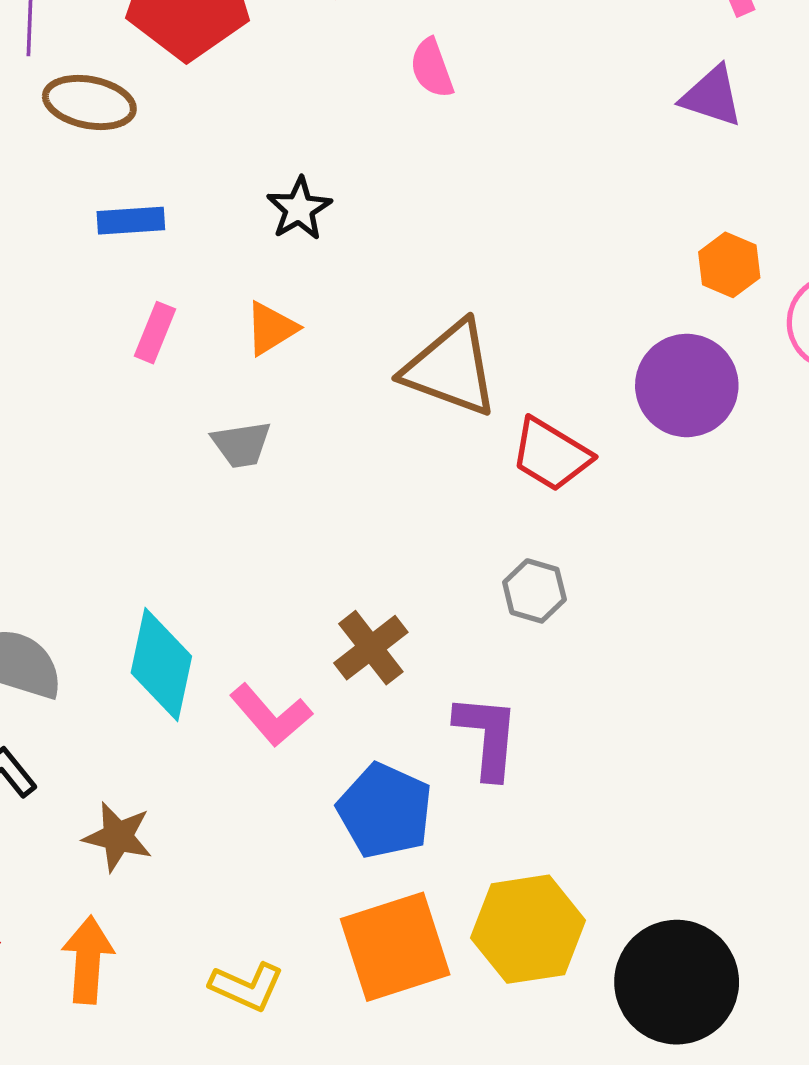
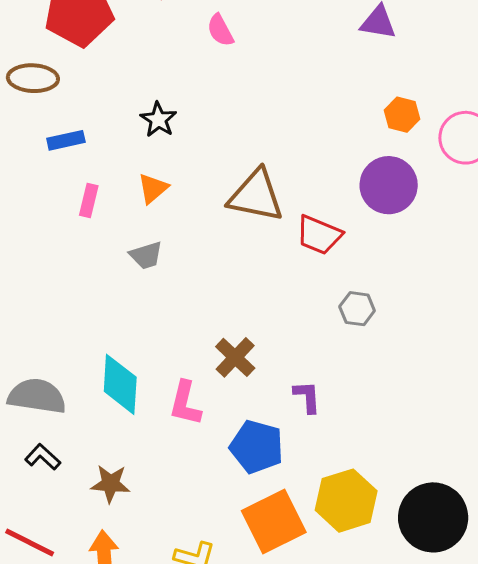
gray hexagon: (534, 591) -> (357, 309), moved
pink L-shape: (271, 715) -> (185, 403), turned 63
purple L-shape: (487, 736) -> (307, 397), size x0.7

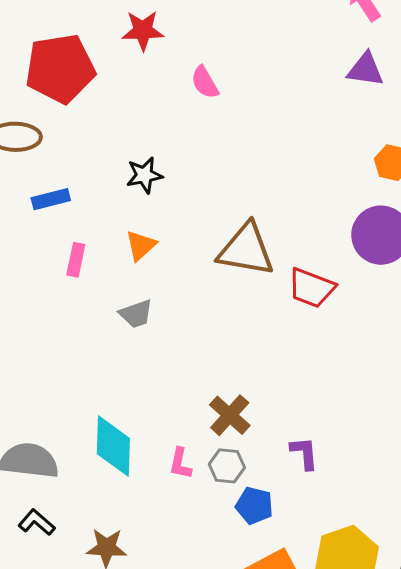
black star: (158, 120) -> (144, 175), turned 30
gray hexagon: (357, 309) -> (227, 466), moved
pink L-shape: (185, 403) -> (180, 463), size x0.7
blue pentagon: (257, 447) -> (254, 506), size x0.7

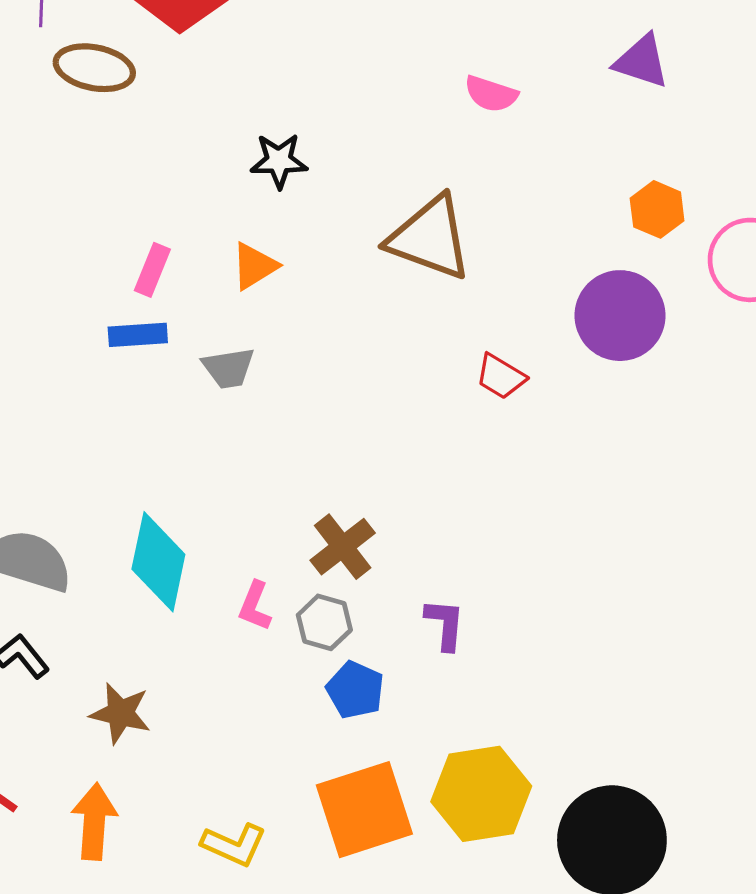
pink semicircle: (205, 82) -> (491, 94), moved, turned -52
blue rectangle: (51, 199) -> (138, 335), moved
brown triangle: (246, 250) -> (430, 238), moved
red trapezoid: (311, 288) -> (501, 377), size x0.7

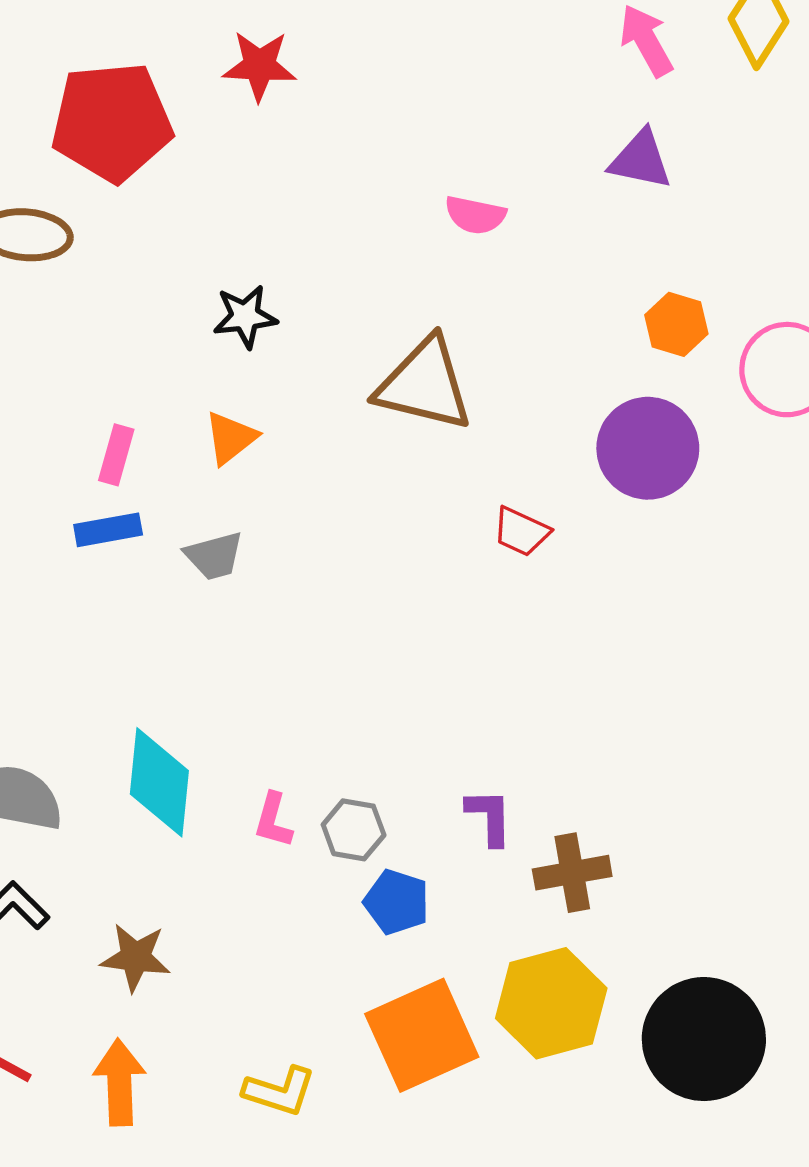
brown cross: (343, 547) -> (572, 873), moved, turned 34

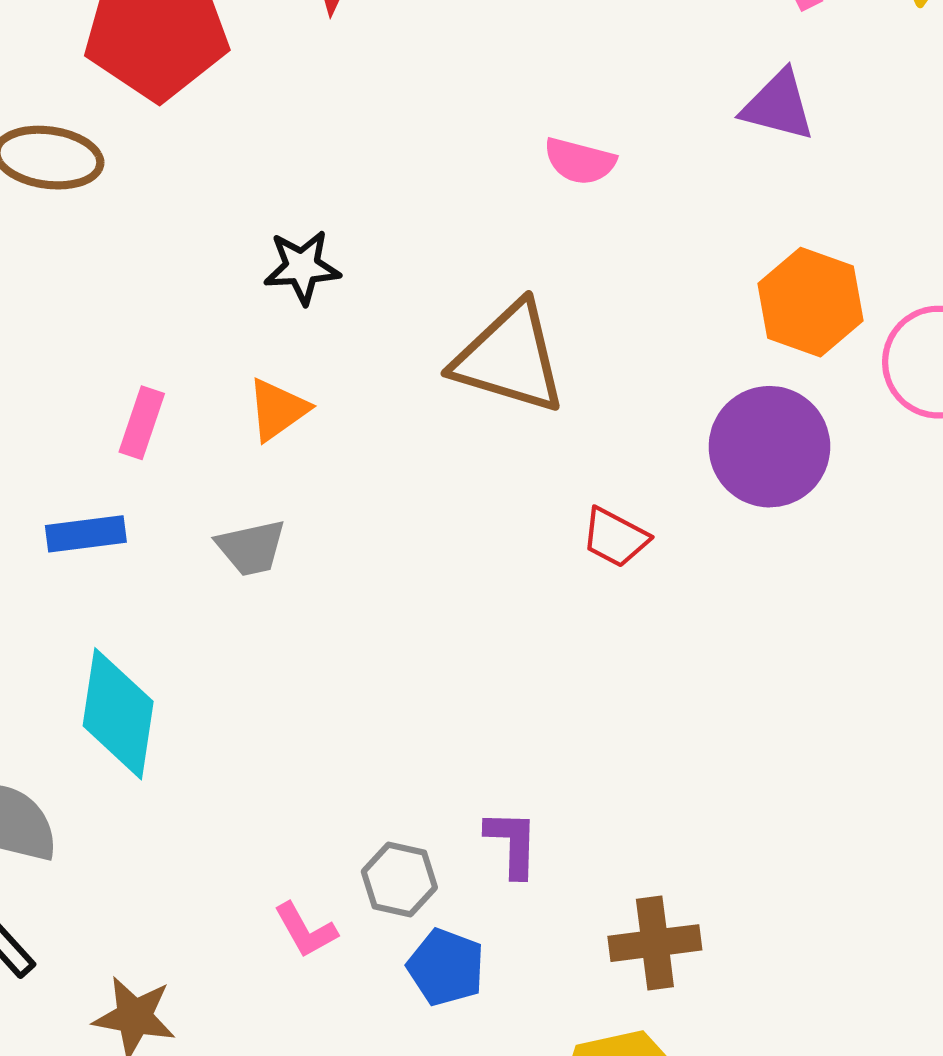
orange hexagon: (676, 324) -> (811, 302), size x1.4
blue rectangle: (108, 530) -> (86, 534), moved
cyan diamond: (159, 782) -> (118, 714), moved
purple L-shape: (489, 817) -> (512, 843), moved
pink L-shape: (273, 820) -> (305, 930), moved, turned -48

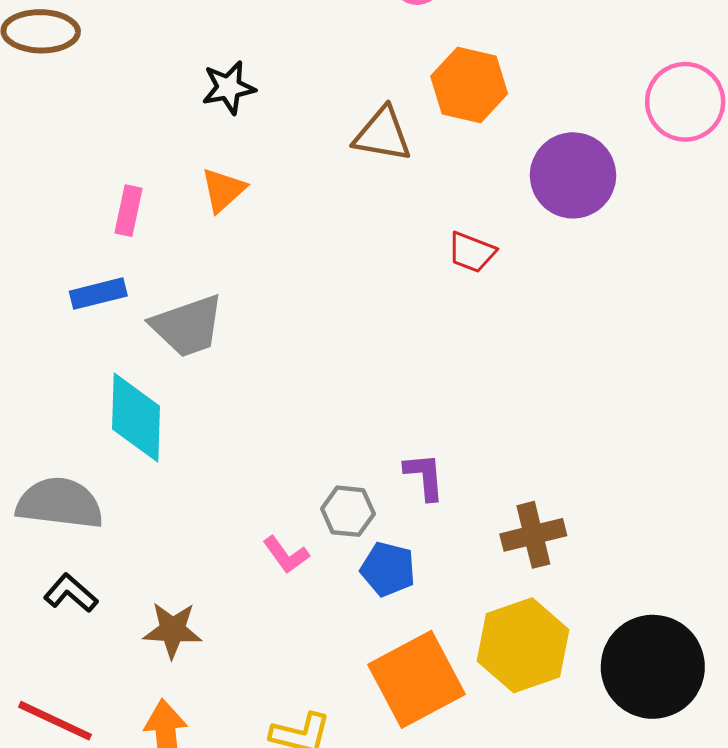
orange hexagon: (811, 302) -> (469, 85), moved
brown triangle: (510, 358) -> (382, 134), size x0.7
gray trapezoid: (251, 548) -> (188, 326), moved, size x1.5

